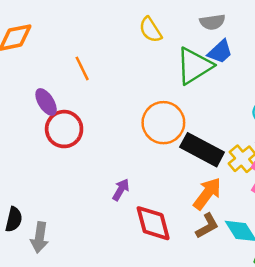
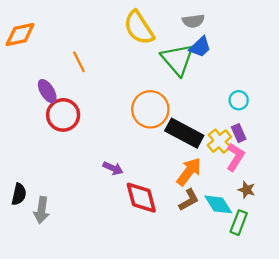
yellow semicircle: (150, 30) -> (139, 28), size x1.5
green triangle: (194, 66) -> (177, 59), turned -39
purple arrow: (121, 190) -> (113, 168), turned 84

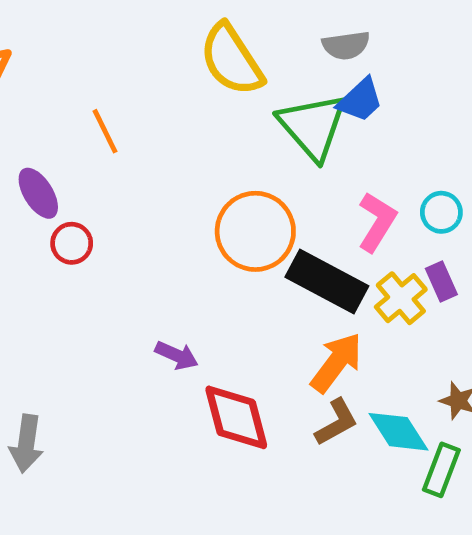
red circle: (63, 115) -> (72, 243), size x0.6
pink L-shape: (235, 157) -> (377, 222), moved

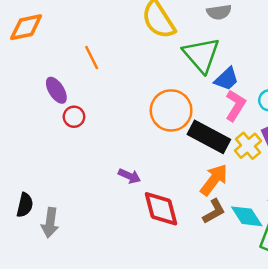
blue trapezoid: (360, 100) -> (227, 79), moved

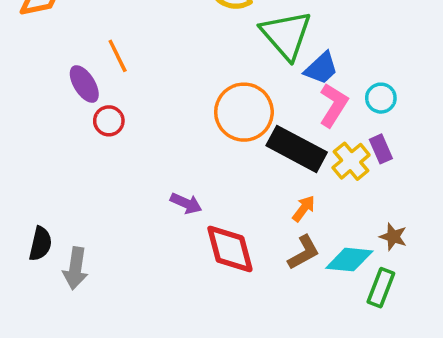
orange line: (92, 57) -> (118, 56), moved
orange arrow: (214, 180) -> (304, 209), size x0.6
cyan diamond: (247, 216) -> (349, 260), turned -52

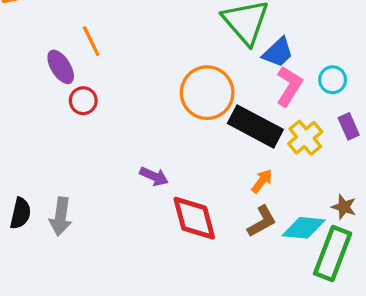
purple rectangle: (381, 149) -> (349, 126), moved
gray arrow: (75, 268) -> (61, 217), moved
green rectangle: (381, 288) -> (333, 254), size x1.5

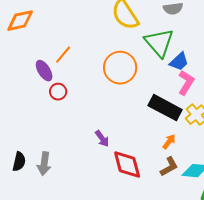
orange line: (91, 41) -> (63, 55), turned 66
orange circle: (207, 93) -> (120, 68), moved
purple arrow: (154, 176) -> (102, 139), turned 30

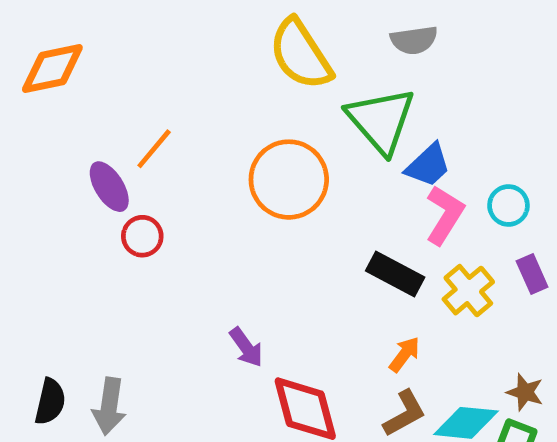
black rectangle: (165, 108) -> (395, 274), size x0.7

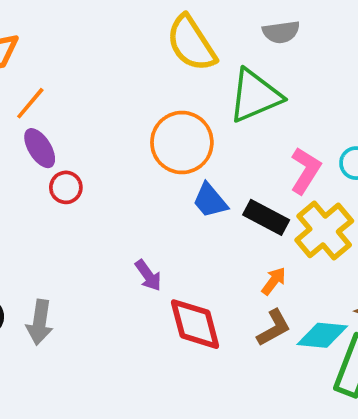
green triangle: (381, 120) -> (255, 96), turned 48
orange line: (154, 149) -> (30, 103), moved
blue trapezoid: (428, 165) -> (210, 201), moved, turned 93
yellow cross: (468, 291) -> (324, 230), size x1.4

